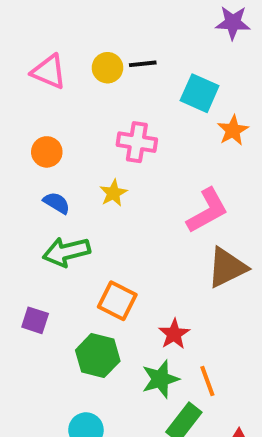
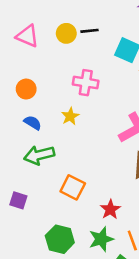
green hexagon: (98, 356) -> (60, 239), moved

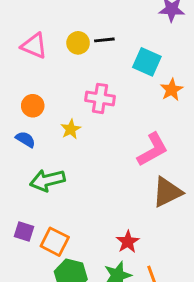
yellow star: (70, 116) -> (71, 129), moved
blue semicircle: (33, 123) -> (25, 139), moved
orange square: (73, 187) -> (55, 242), moved

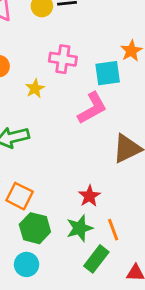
cyan square: (147, 62) -> (108, 73), moved, turned -32
pink L-shape: (153, 150) -> (92, 108), moved

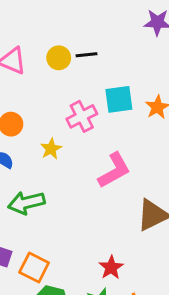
pink cross: (63, 59) -> (82, 116), turned -36
cyan square: (108, 73) -> (119, 99), moved

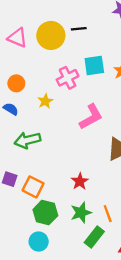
black line: (86, 55) -> (79, 29), moved
yellow circle: (59, 58) -> (51, 35), size x1.6
red star: (111, 267) -> (80, 181), moved

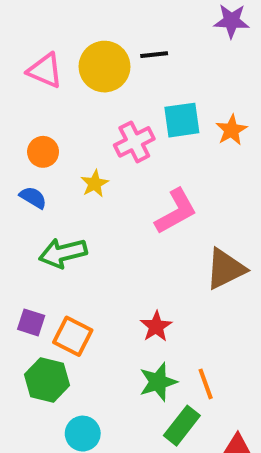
green hexagon: (45, 213) -> (47, 380), moved

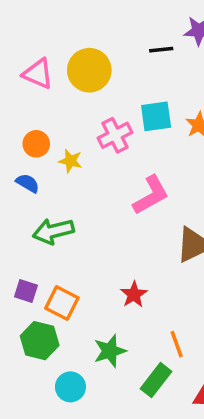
black line: (154, 55) -> (161, 50), moved
yellow star: (95, 184) -> (70, 161), moved, turned -30
green star: (158, 382) -> (110, 351), moved

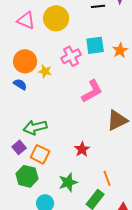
orange circle: (36, 144) -> (25, 61), size x1.5
green arrow: (53, 231) -> (35, 127), moved
purple square: (26, 291) -> (19, 147), turned 32

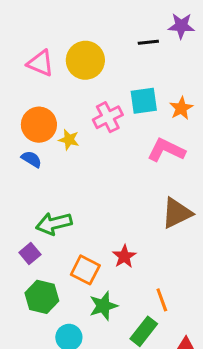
pink L-shape: (92, 91) -> (166, 150), moved, turned -125
orange square: (40, 154) -> (85, 270), moved

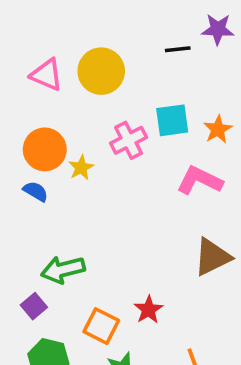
yellow star: (69, 140) -> (81, 168), turned 30

